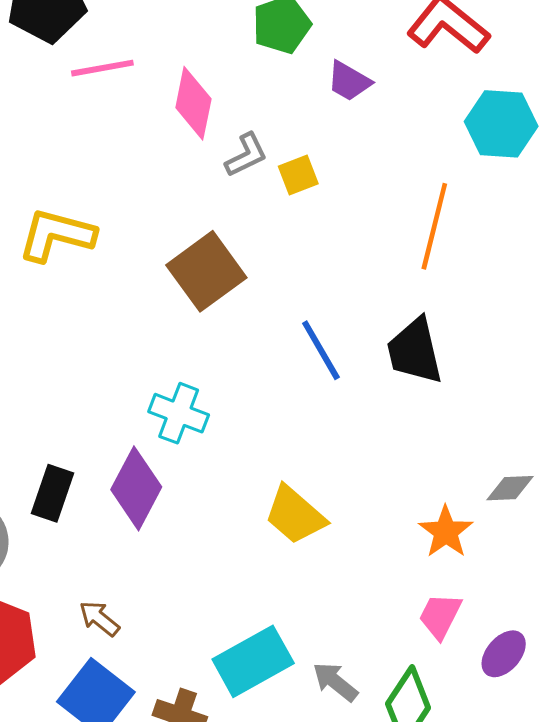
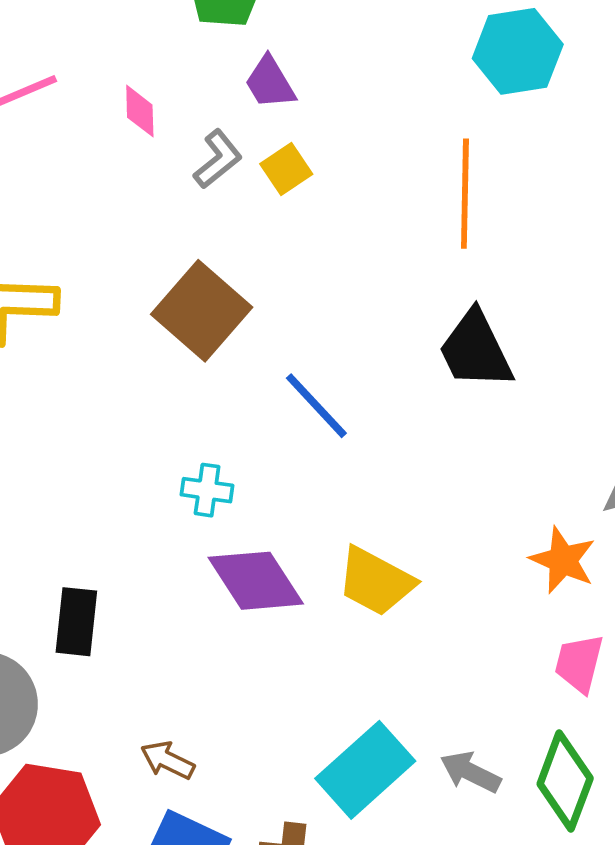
purple trapezoid: (349, 81) -> (270, 83), moved, turned 42
pink diamond: (193, 103) -> (140, 111), size x0.6
blue line: (321, 350) -> (316, 406), moved
cyan cross: (179, 413) -> (207, 490), size x0.7
purple diamond: (136, 488) -> (256, 581), moved, turned -48

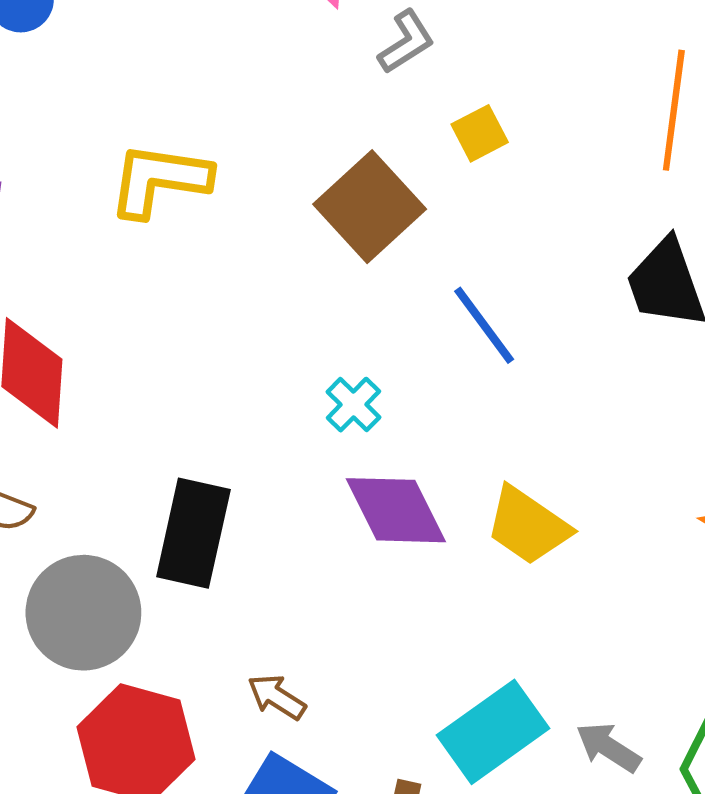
yellow square: (286, 169) -> (480, 133), moved
cyan cross: (207, 490) -> (353, 405), turned 30
black rectangle: (76, 622) -> (193, 533), size x1.4

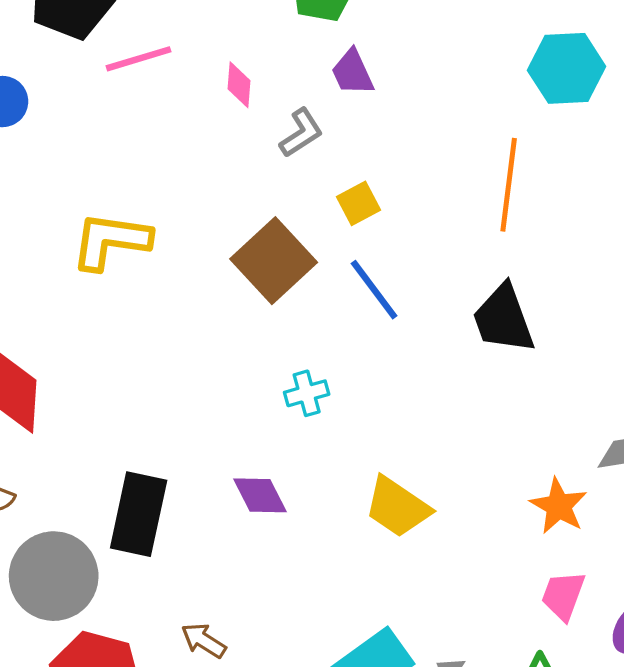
blue line: (484, 325) -> (374, 290), moved
cyan cross: (353, 405) -> (307, 393), moved, turned 30
purple diamond: (396, 510) -> (260, 495), moved, size x0.7

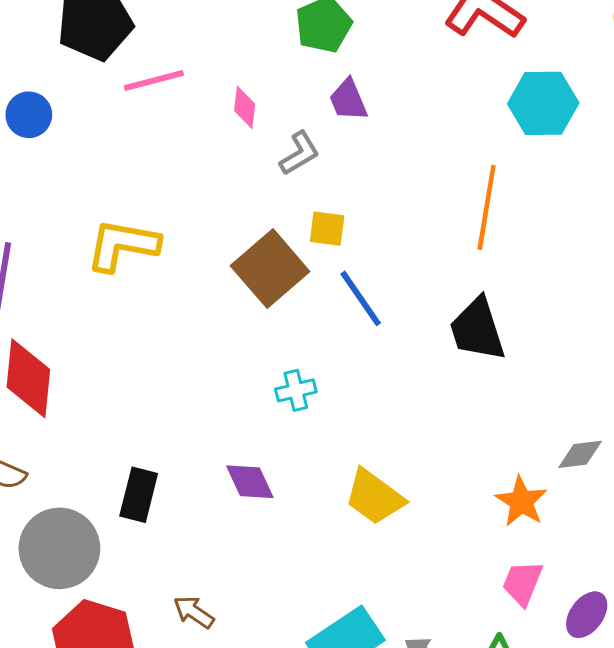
yellow square: (358, 203) -> (327, 229), moved, turned 33
black rectangle: (139, 514) -> (139, 495), size x0.7

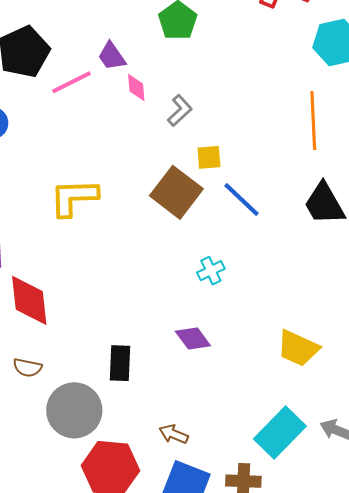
purple trapezoid: (348, 100) -> (112, 56), moved
yellow trapezoid: (374, 497) -> (298, 348), moved

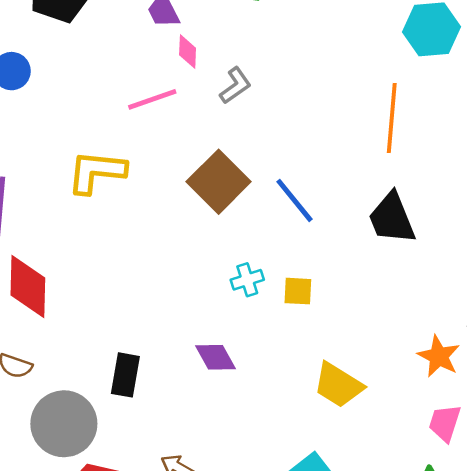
pink line: (72, 82) -> (152, 99), moved
yellow square: (209, 157) -> (298, 291), moved

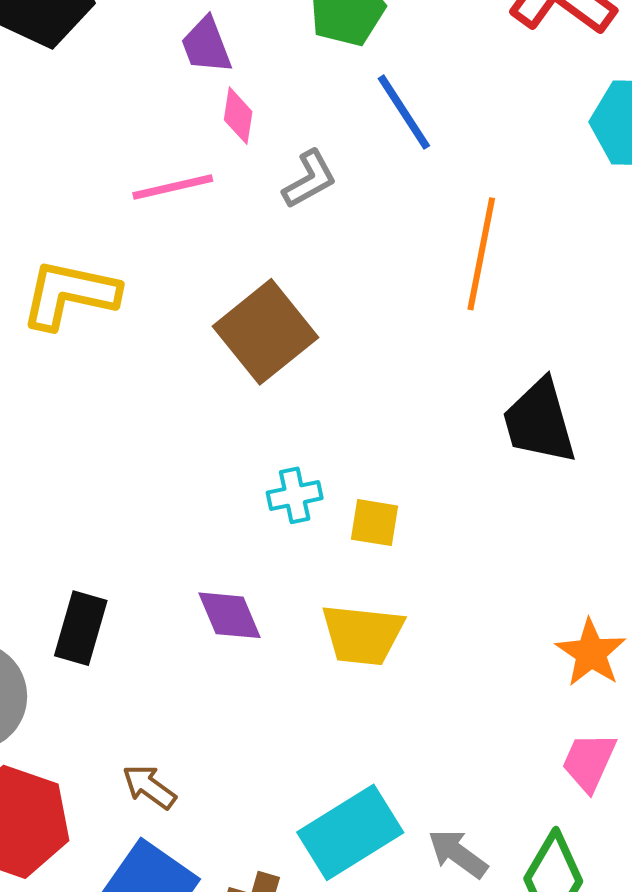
orange line: (392, 118) -> (481, 254), moved
blue line: (294, 200) -> (404, 112), moved
yellow trapezoid: (338, 385) -> (363, 635), moved, turned -32

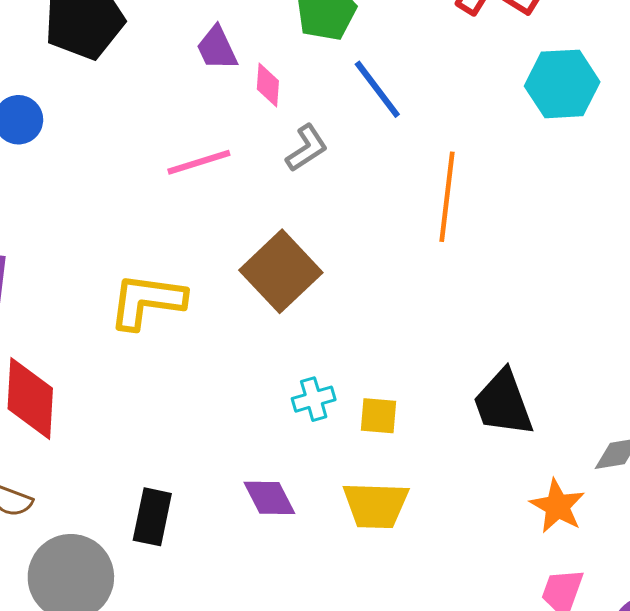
pink diamond: (238, 116) -> (268, 85), moved
yellow L-shape: (70, 294) -> (147, 301), moved
black trapezoid: (539, 422) -> (503, 403), moved

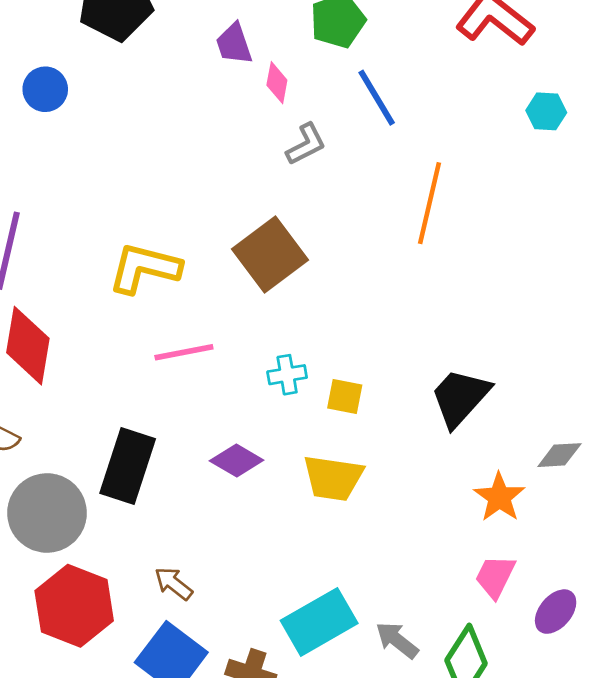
cyan hexagon: (562, 84) -> (546, 111), size x0.6
pink line: (199, 162) -> (184, 352), moved
black trapezoid: (503, 403) -> (460, 397), turned 56
purple diamond: (269, 498) -> (237, 461), turned -39
black rectangle: (152, 517) -> (128, 466), size x1.4

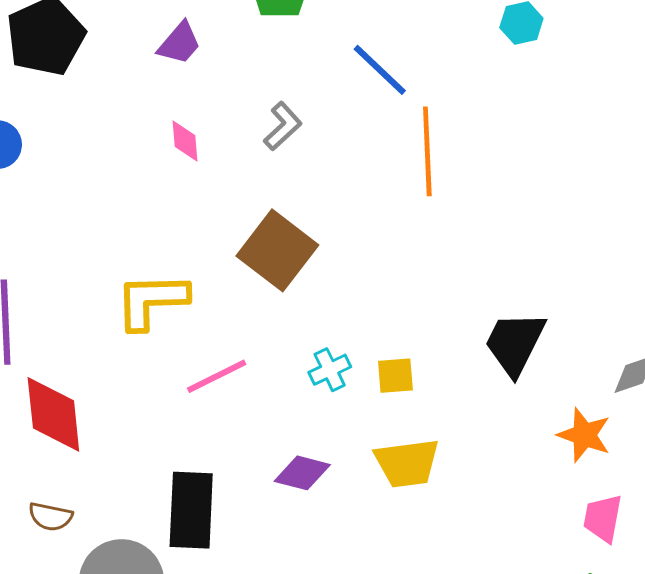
purple trapezoid: (234, 44) -> (179, 43), turned -105
pink diamond: (277, 83) -> (185, 141), moved
blue line: (377, 98) -> (380, 70), moved

